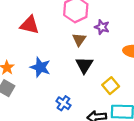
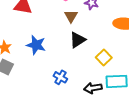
black triangle: (84, 65) -> (77, 40), turned 30

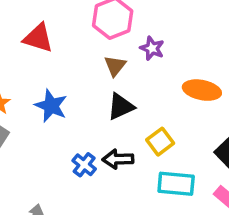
black arrow: (93, 88) -> (118, 159), moved

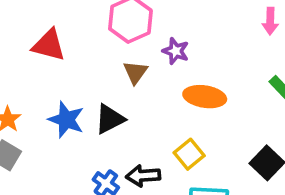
orange ellipse: (202, 90) -> (205, 97), moved
black triangle: (121, 106) -> (110, 119), moved

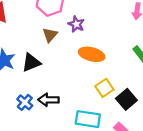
yellow square: (189, 154) -> (104, 88), moved

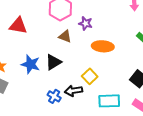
brown triangle: (50, 35) -> (65, 36), turned -40
yellow square: (104, 88) -> (90, 76), moved

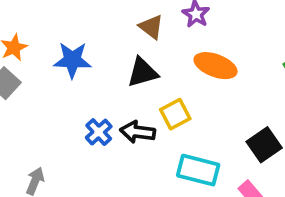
black triangle: (53, 62) -> (143, 72), moved
blue star: (31, 64) -> (72, 60), turned -30

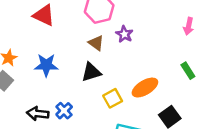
orange ellipse: (216, 66) -> (145, 88), moved, turned -50
black arrow: (138, 132) -> (38, 114), moved

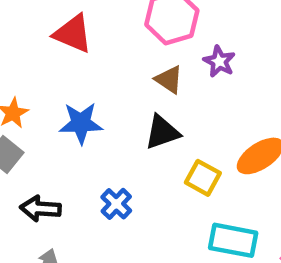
yellow square: (113, 98) -> (203, 178), turned -30
black arrow: (38, 114) -> (40, 209), moved

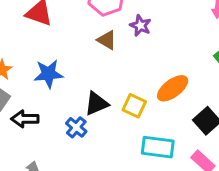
black triangle: (162, 132) -> (96, 104), moved
black arrow: (40, 209) -> (25, 119), moved

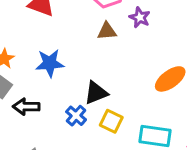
brown triangle: (107, 40) -> (107, 31), turned -36
yellow square: (134, 106) -> (111, 121), moved

